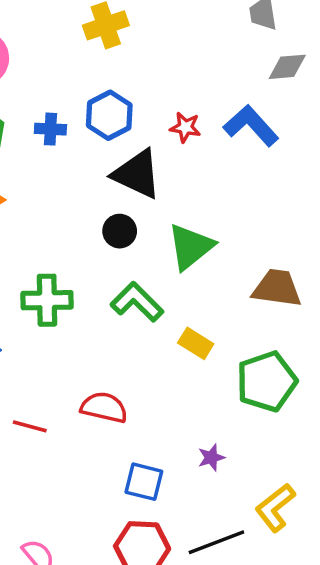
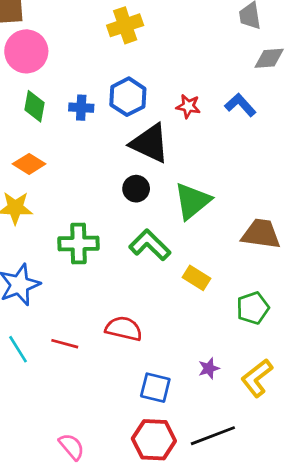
blue L-shape: (251, 126) -> (240, 105), size x0.7
green pentagon: (267, 381) -> (253, 308), size x0.7
yellow L-shape: (275, 508) -> (257, 378), moved

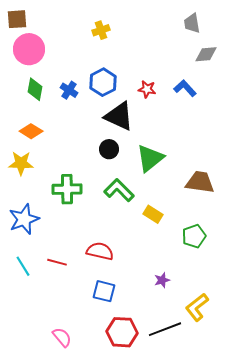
yellow cross: (125, 25) -> (101, 30), size x0.7
blue cross: (81, 108) -> (69, 90), turned 30
yellow L-shape: (257, 378) -> (197, 307), moved
blue square: (155, 388) -> (104, 291), moved

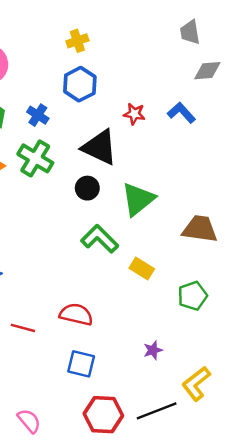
blue hexagon: (103, 82) -> (80, 84), moved
green cross: (67, 189) -> (35, 158), moved, turned 32

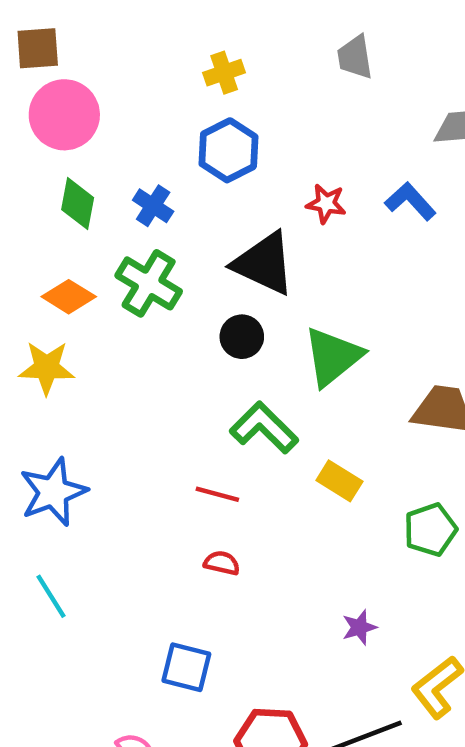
gray trapezoid: (190, 32) -> (355, 57), moved
red semicircle: (76, 314) -> (222, 563), size x0.6
red line: (23, 328) -> (217, 494), moved
blue square: (81, 364) -> (186, 667), moved

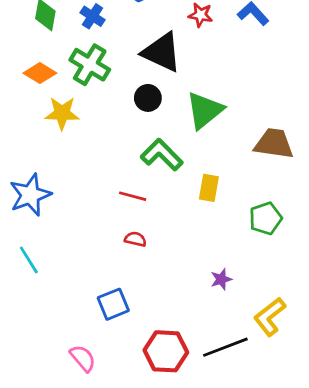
yellow star: (47, 368) -> (62, 113), moved
yellow rectangle: (339, 481) -> (209, 188), turned 68
blue square: (186, 667) -> (113, 304), turned -36

